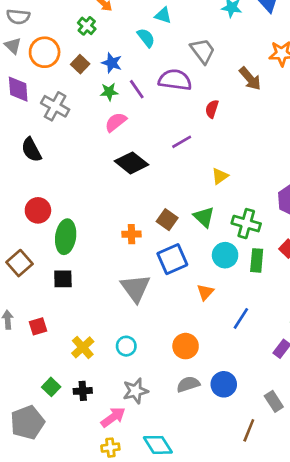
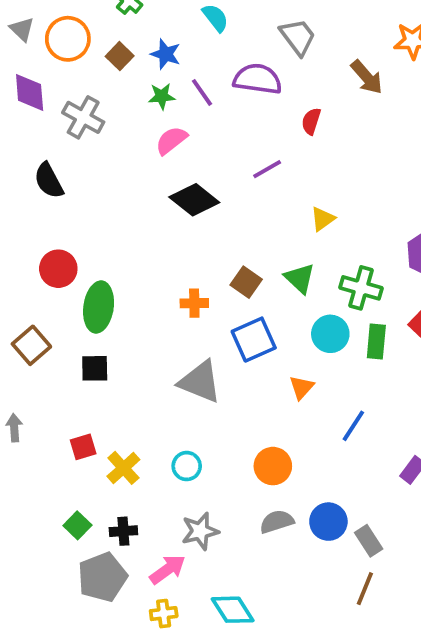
gray triangle: (135, 288) -> (200, 382), turned -32
red square: (38, 326) -> (83, 447), moved
gray rectangle: (274, 401) -> (369, 541), moved
gray pentagon: (27, 423) -> (102, 577), moved

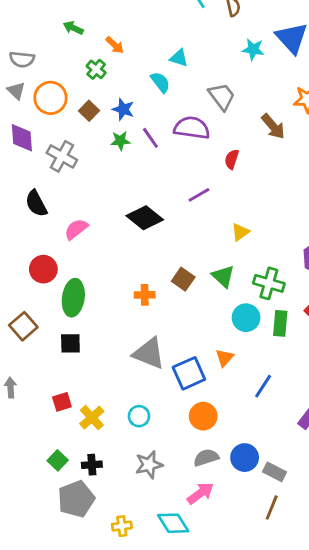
pink semicircle: (171, 140) -> (76, 229), moved
blue square: (254, 340) -> (189, 373), moved
gray rectangle: (369, 541) -> (275, 472), turned -30
pink arrow: (167, 569) -> (200, 493), moved

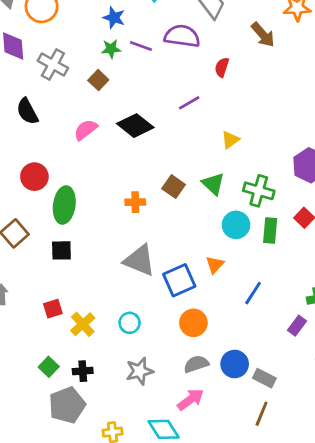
brown square: (89, 111) -> (98, 80), moved
purple line: (150, 138) -> (141, 46), turned -35
pink semicircle: (76, 229) -> (86, 130), moved

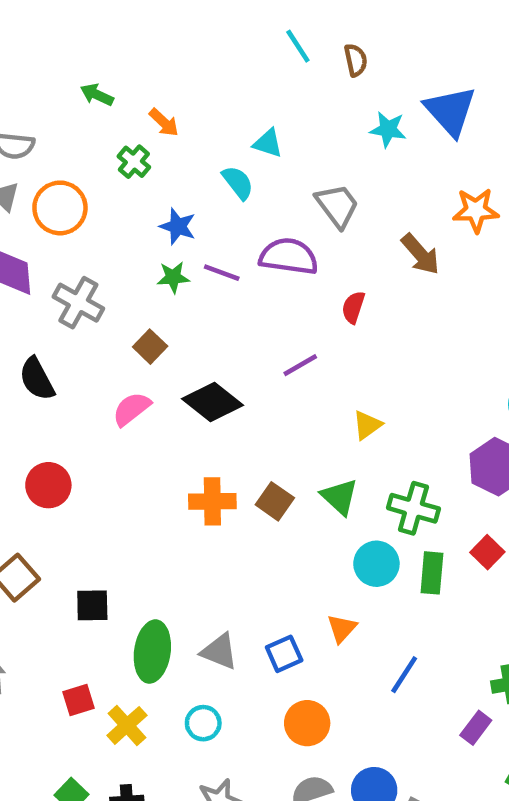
brown square: (98, 80) -> (150, 347), moved
orange cross: (135, 202) -> (212, 501), moved, size x1.4
green ellipse: (64, 205) -> (152, 652), moved
gray triangle: (140, 260) -> (219, 652), moved, size x0.7
blue square: (179, 280) -> (284, 654), size x0.7

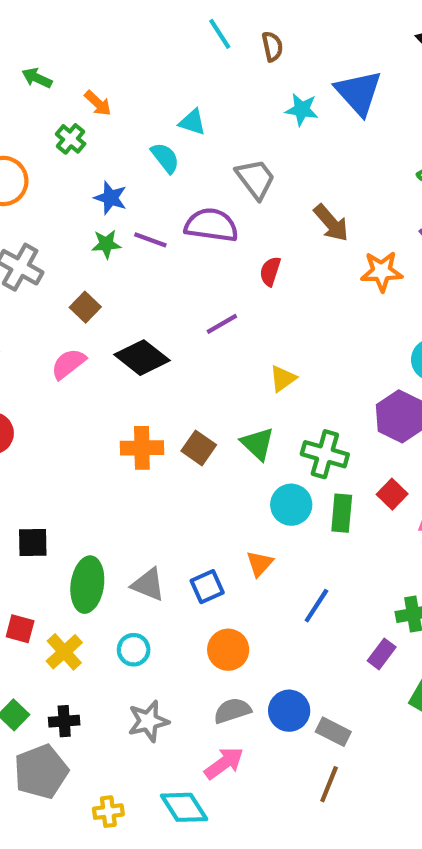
orange star: (476, 210) -> (382, 271), moved
red square: (78, 700) -> (20, 629), turned 32

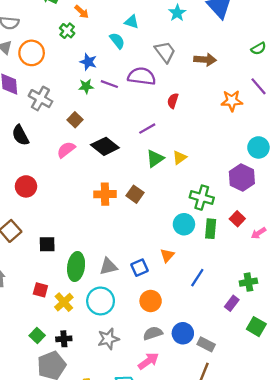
cyan star: (302, 109) -> (177, 13), moved, turned 30
brown arrow: (331, 223) -> (205, 60), moved, turned -45
green triangle: (258, 444) -> (155, 159), moved, turned 42
gray triangle: (148, 585) -> (108, 267), turned -36
cyan circle: (134, 650) -> (101, 301), size x1.6

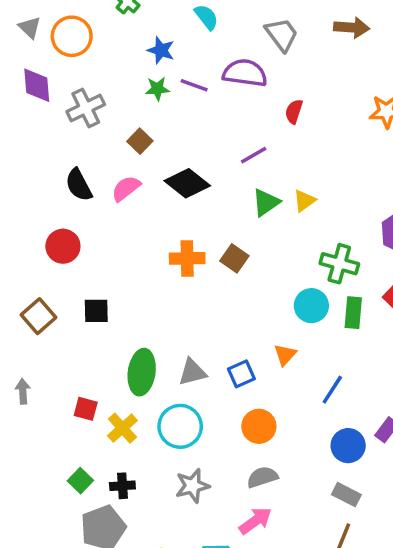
brown arrow: (205, 60) -> (352, 28), moved
gray cross: (40, 99) -> (86, 108), turned 35
black semicircle: (20, 135) -> (79, 185), moved
black square: (47, 244) -> (96, 311), moved
blue circle: (183, 333) -> (348, 446), moved

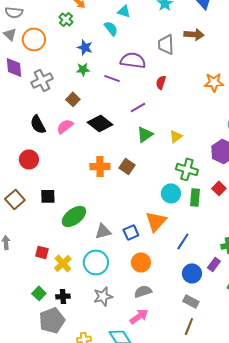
gray trapezoid: (282, 35) -> (166, 44), moved, turned -145
purple line: (194, 85) -> (112, 78), moved
yellow triangle: (304, 201) -> (176, 136), moved
orange triangle: (285, 355) -> (156, 221), size x1.6
green ellipse: (142, 372) -> (74, 216), moved, turned 45

